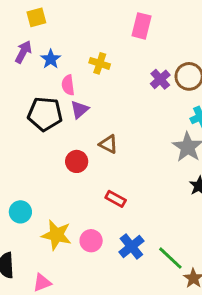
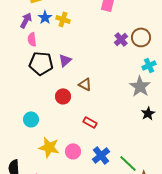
blue star: (51, 59) -> (45, 17), moved
yellow cross: (100, 63) -> (63, 19), moved
pink semicircle: (68, 85) -> (32, 39), moved
cyan circle: (20, 212) -> (31, 119), moved

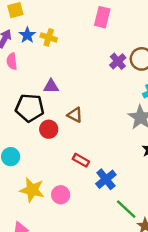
purple triangle: (65, 60) -> (51, 86), turned 40
black pentagon: (41, 63) -> (30, 108), moved
blue cross: (101, 155) -> (106, 179), moved

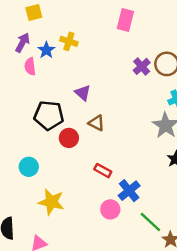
blue star: (27, 35) -> (46, 50), moved
purple triangle: (51, 86) -> (83, 93), moved, turned 42
pink circle: (61, 195) -> (110, 209), moved

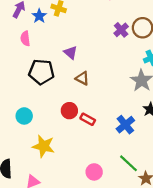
pink semicircle: (30, 66) -> (25, 39), moved
red circle: (69, 138) -> (69, 111), moved
blue cross: (129, 191) -> (125, 125), moved
pink circle: (110, 209) -> (94, 172), moved

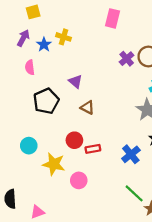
black pentagon: (41, 72) -> (46, 101), turned -30
red rectangle: (88, 119) -> (93, 149), turned -40
yellow star: (44, 146) -> (54, 164), moved
pink circle: (94, 172) -> (79, 180), moved

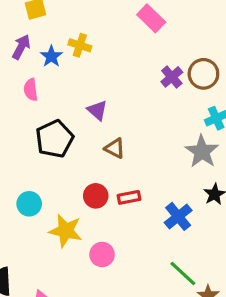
pink rectangle: (112, 18) -> (151, 18), turned -60
red rectangle: (93, 149) -> (129, 197), moved

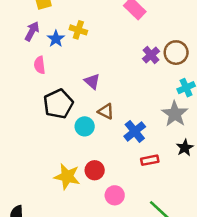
red circle: (96, 196) -> (95, 170), moved
red rectangle: (129, 197) -> (150, 160), moved
cyan circle: (29, 204) -> (85, 126), moved
blue cross: (178, 216) -> (135, 131), moved
pink circle: (102, 254) -> (115, 195), moved

